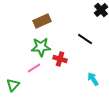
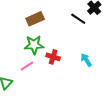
black line: (85, 39) -> (78, 19), moved
cyan arrow: (93, 79) -> (86, 60), moved

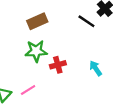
red cross: (53, 57) -> (58, 65), turned -32
pink line: (27, 66) -> (28, 90), moved

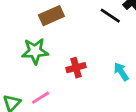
green star: (36, 51) -> (35, 51), moved

